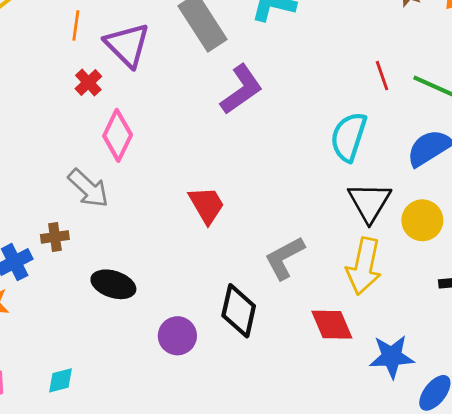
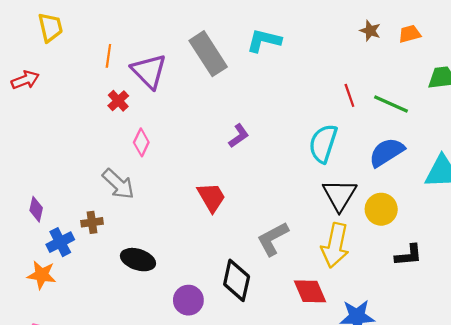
purple L-shape: (241, 89) -> (239, 136), moved, size x0.6
pink diamond: (118, 135) -> (141, 142), size x0.7

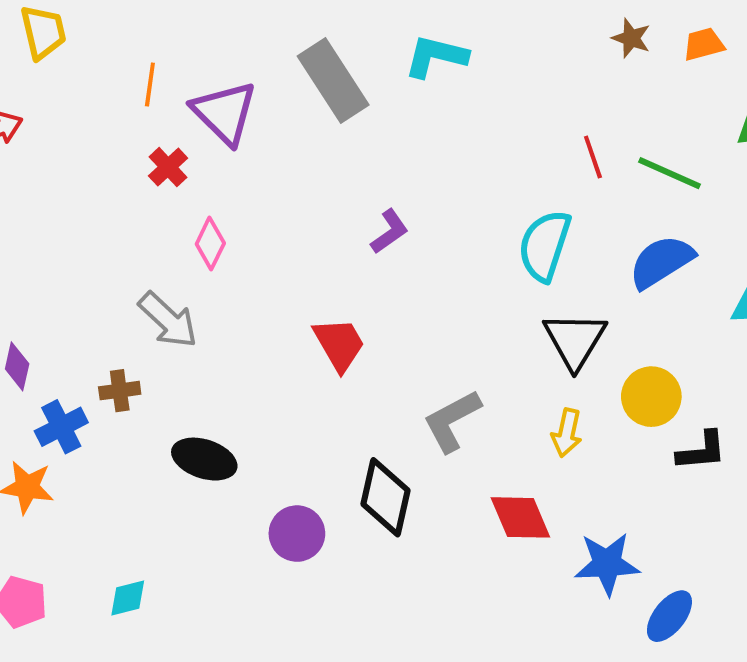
yellow circle: (381, 209) -> (651, 397), moved
yellow arrow: (335, 245) -> (567, 433), size x0.6

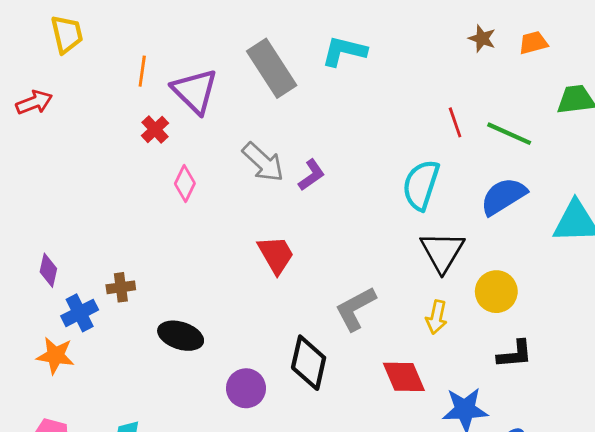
gray arrow: (168, 320) -> (263, 162), moved
black L-shape: (702, 451) -> (515, 354), moved

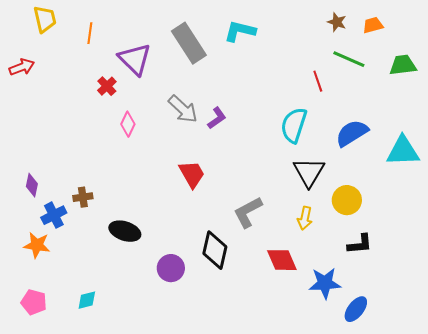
orange line: (142, 71) -> (90, 33), moved
green line: (509, 134) -> (349, 59), moved

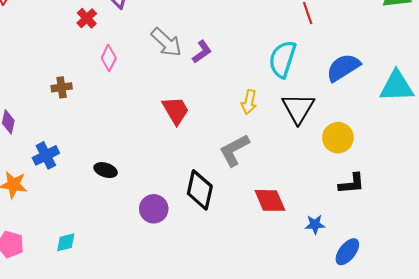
brown cross: (83, 197) -> (62, 87), moved
blue cross: (54, 215) -> (46, 155), moved
yellow arrow: (305, 218) -> (249, 102), moved
black ellipse: (125, 231) -> (106, 170), size x0.7
blue star: (325, 283) -> (315, 225), size x0.6

